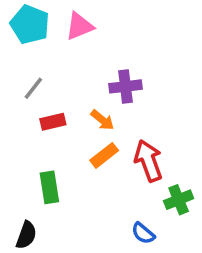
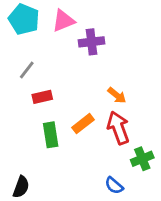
purple cross: (125, 86) -> (91, 42), moved
orange arrow: (102, 120) -> (117, 95), moved
green rectangle: (49, 187) -> (51, 135), moved

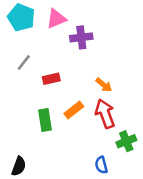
red rectangle: (42, 97) -> (51, 79), moved
blue semicircle: (114, 186) -> (101, 165), turned 36

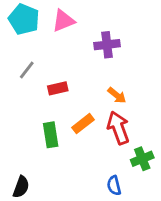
purple cross: (81, 37) -> (107, 45), moved

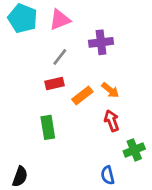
gray line: (27, 70) -> (60, 57), moved
orange rectangle: (83, 124) -> (82, 95), moved
red arrow: (118, 128) -> (112, 121), size x0.7

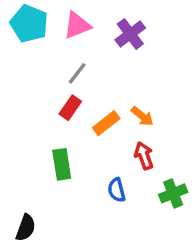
purple cross: (101, 42) -> (130, 34), moved, turned -30
red rectangle: (54, 84) -> (70, 108), turned -42
blue semicircle: (108, 175) -> (117, 190), moved

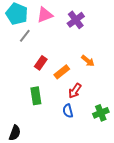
gray line: (77, 73) -> (25, 36), moved
orange arrow: (142, 116) -> (88, 61), moved
red arrow: (144, 156) -> (75, 91), moved, turned -126

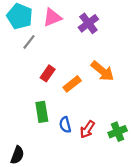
orange arrow: (88, 61) -> (102, 71), size x1.5
red arrow: (75, 91) -> (87, 129), moved
blue semicircle: (68, 111) -> (65, 125), moved

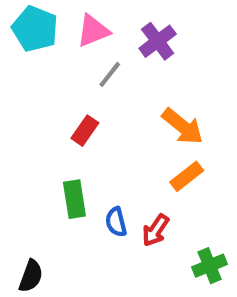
gray line: (29, 42) -> (110, 74), moved
orange rectangle: (72, 84) -> (187, 176), moved
green cross: (118, 132) -> (210, 266), moved

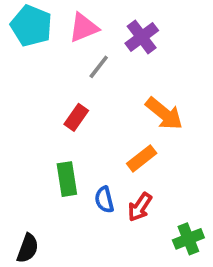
orange rectangle: (187, 176) -> (142, 158), moved

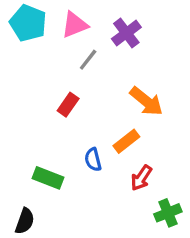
green rectangle: (67, 179) -> (48, 178), moved, turned -60
blue semicircle: (104, 200) -> (93, 160), moved
red arrow: (140, 207) -> (141, 178), moved

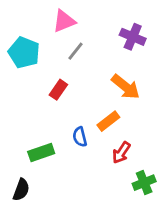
cyan pentagon: (28, 23) -> (24, 52), moved
purple cross: (126, 33) -> (133, 37), moved, turned -30
green rectangle: (48, 178) -> (41, 153), turned -40

